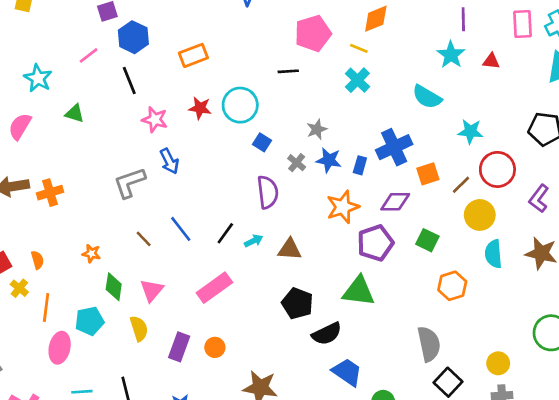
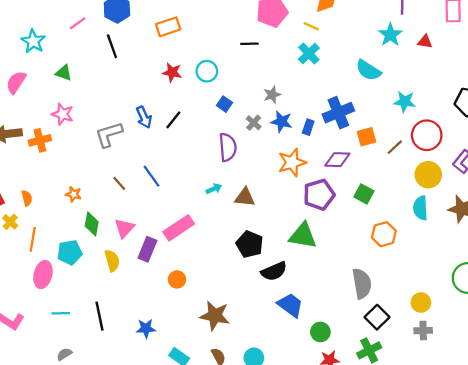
cyan circle: (240, 105) -> (207, 71), size x0.7
pink star: (155, 120) -> (63, 114), moved
yellow circle: (480, 215) -> (428, 175), moved
black line: (225, 233) -> (173, 120), moved
purple rectangle: (179, 347) -> (147, 249), moved

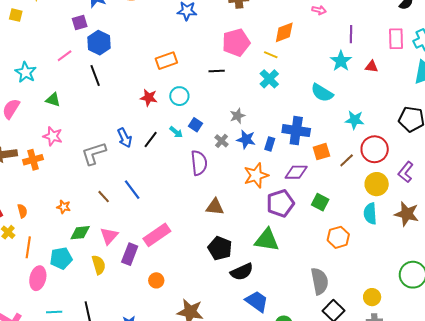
orange rectangle: (168, 27) -> (166, 61), moved
blue cross: (338, 113) -> (296, 131), turned 32
cyan arrow: (214, 189) -> (176, 132), moved, turned 64
green diamond: (92, 224) -> (80, 233), turned 75

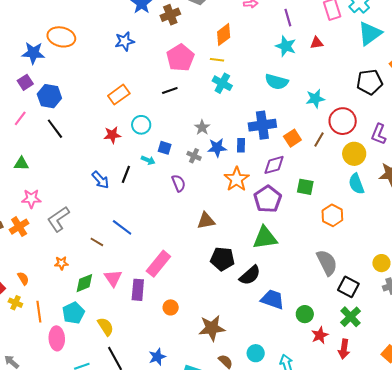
gray L-shape: (94, 153) -> (58, 219), moved
purple semicircle: (199, 163) -> (179, 183), size x0.7
yellow semicircle: (99, 265) -> (106, 327), moved

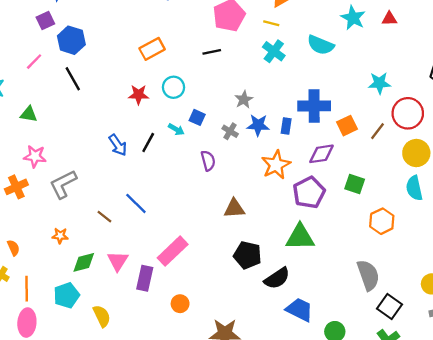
cyan semicircle: (277, 82) -> (321, 45), moved
pink ellipse: (57, 338) -> (27, 323), moved

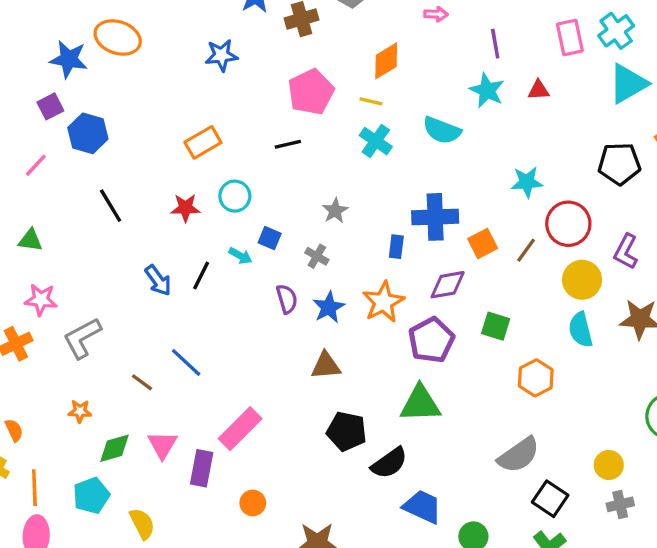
black line: (73, 79) -> (111, 206), moved
blue star: (258, 125) -> (329, 307), moved, turned -30
gray semicircle: (368, 275) -> (519, 455), turned 76

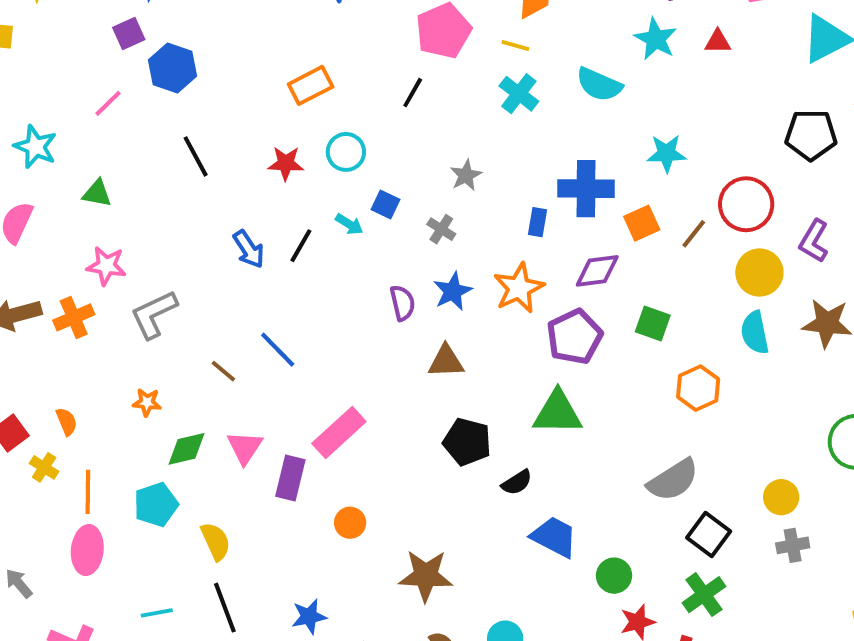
black line: (288, 144) -> (413, 93), turned -50
cyan star: (527, 182) -> (667, 153), moved
purple semicircle: (287, 299) -> (402, 303), moved
black semicircle: (389, 463) -> (517, 482), size x0.7

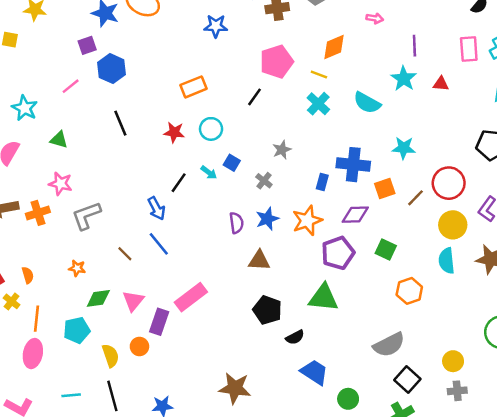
blue arrow: (249, 249) -> (156, 208), moved
orange circle: (350, 523) -> (139, 346), moved

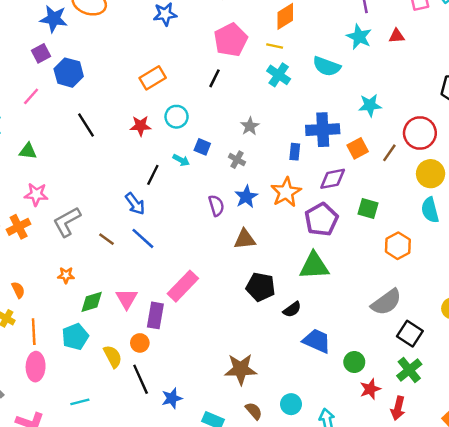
brown line: (125, 254) -> (107, 239), moved
black line: (112, 396) -> (141, 379), moved

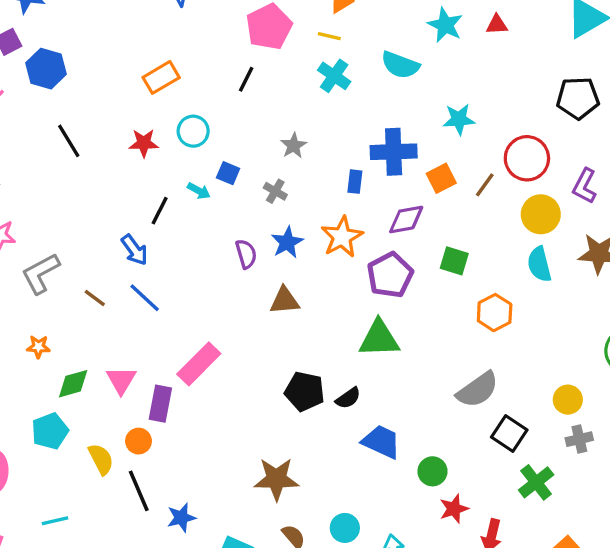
black pentagon: (261, 287) -> (305, 391), moved
green cross: (409, 370) -> (536, 482), moved

